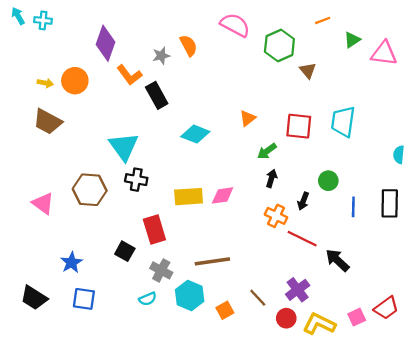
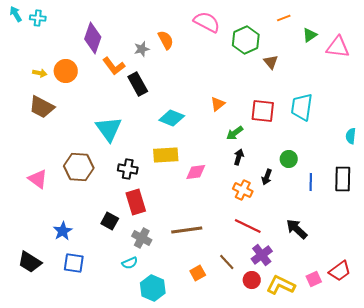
black cross: (136, 180) -> (128, 169), moved
yellow rectangle: (189, 197) -> (166, 155), moved
red line: (302, 239) -> (248, 226), moved
cyan hexagon: (190, 295) -> (153, 288), moved

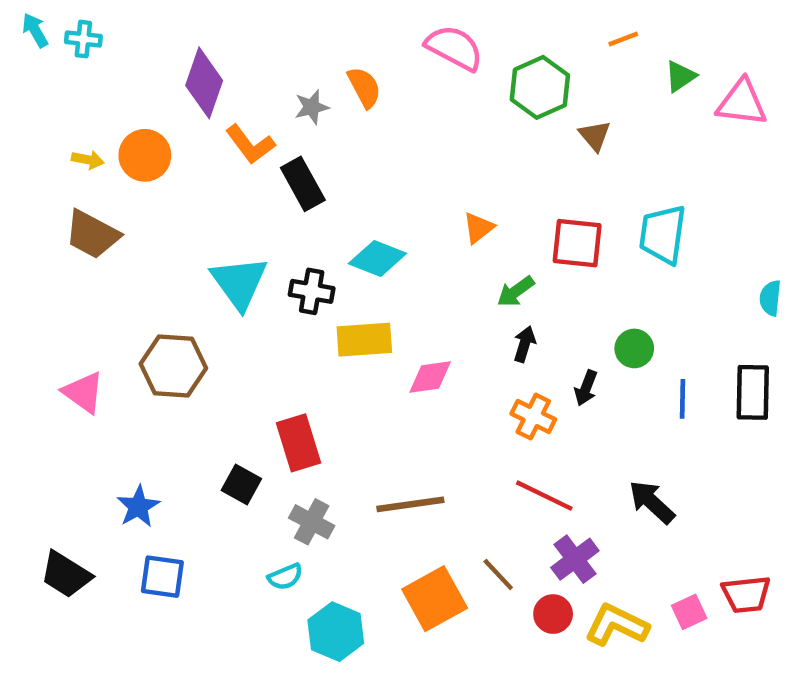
black cross: (128, 169) -> (312, 291), moved
red trapezoid: (340, 271) -> (746, 594), turned 30
orange square: (198, 273) -> (435, 599), size x1.8

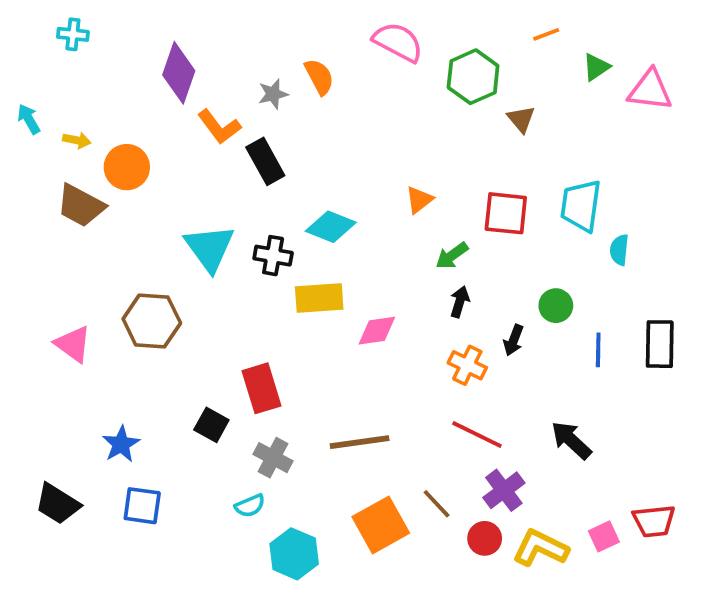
cyan arrow: (35, 30) -> (29, 119), moved
orange circle: (145, 155) -> (127, 167), moved
cyan semicircle: (770, 298) -> (619, 250), moved

